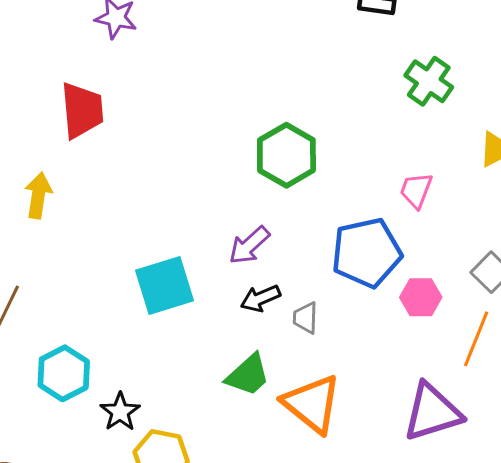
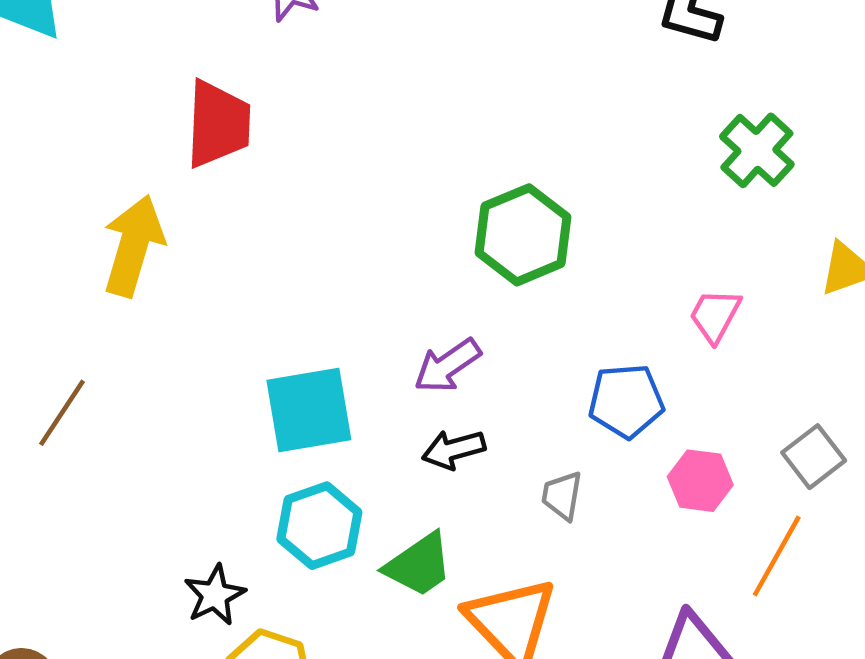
yellow arrow: (38, 195) -> (133, 246), size x1.4
blue pentagon: (366, 253) -> (626, 401), size x0.7
gray trapezoid: (306, 318) -> (562, 496), moved
cyan hexagon: (64, 373) -> (319, 526), moved

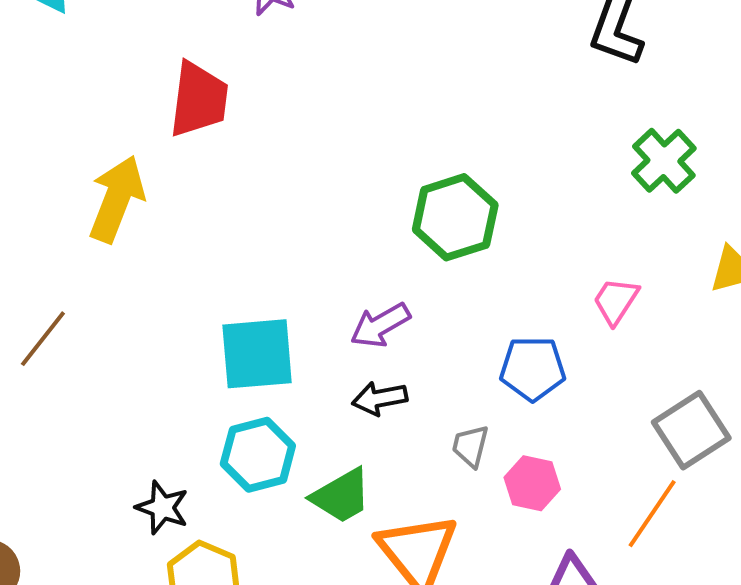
gray square: (814, 457) -> (691, 430), size x1.4
pink hexagon: (700, 481) -> (532, 483), moved
black star: (215, 595) -> (162, 508), turned -30

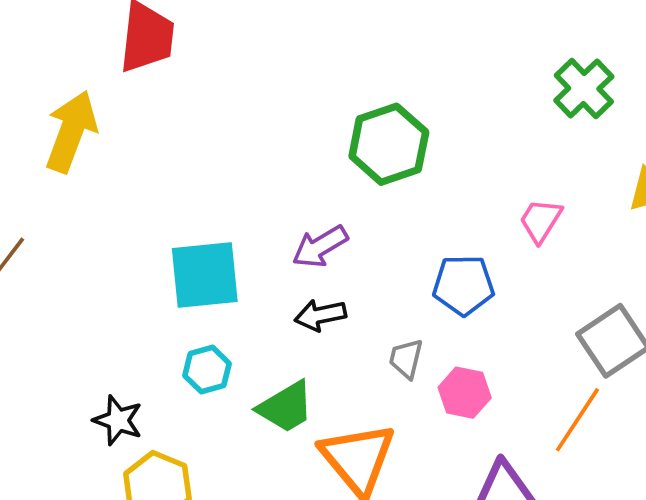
cyan hexagon: (258, 455) -> (207, 370), size x0.7

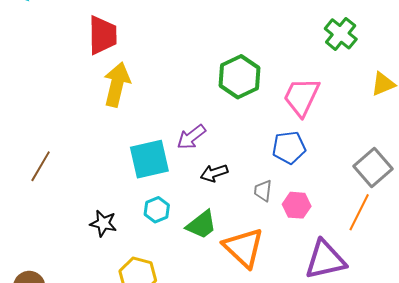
yellow arrow: (71, 131) -> (117, 85), moved
pink trapezoid: (541, 221) -> (302, 97), moved, size x1.6
purple arrow: (320, 247) -> (191, 137), moved
black star: (118, 420) -> (103, 223), moved

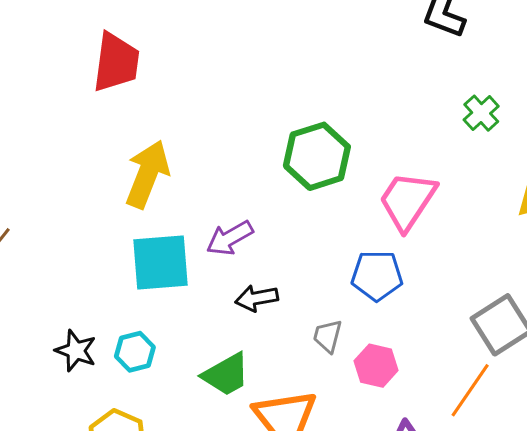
green cross: (341, 34) -> (481, 113), size x0.7
yellow arrow: (117, 85) -> (147, 174), moved
cyan hexagon: (157, 210) -> (135, 352), moved

